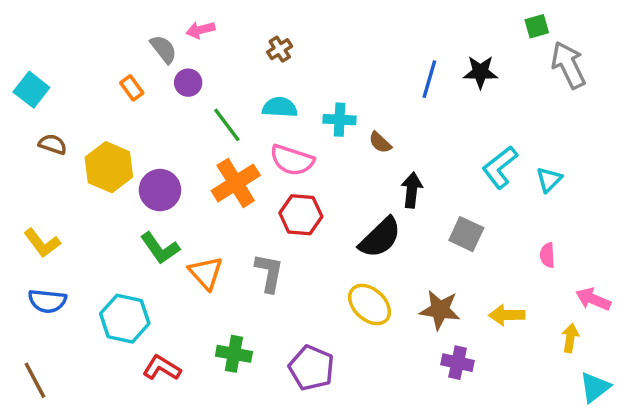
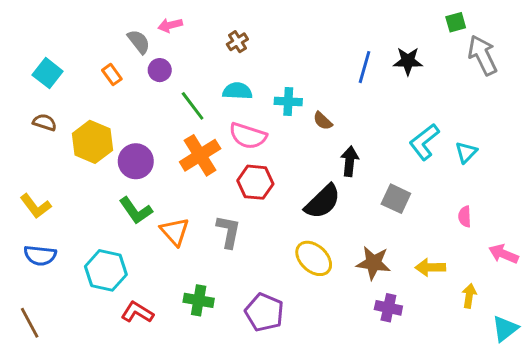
cyan square: (31, 90) -> (48, 73), moved
yellow arrow: (570, 338) -> (469, 296), moved

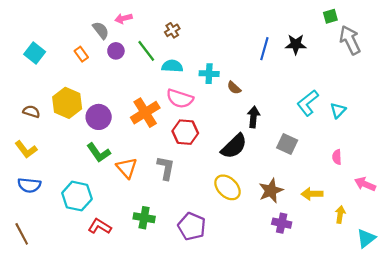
green line: (193, 106) -> (146, 51), moved
brown semicircle: (45, 122) -> (31, 112), moved
brown star: (373, 263) -> (271, 191), turned -30

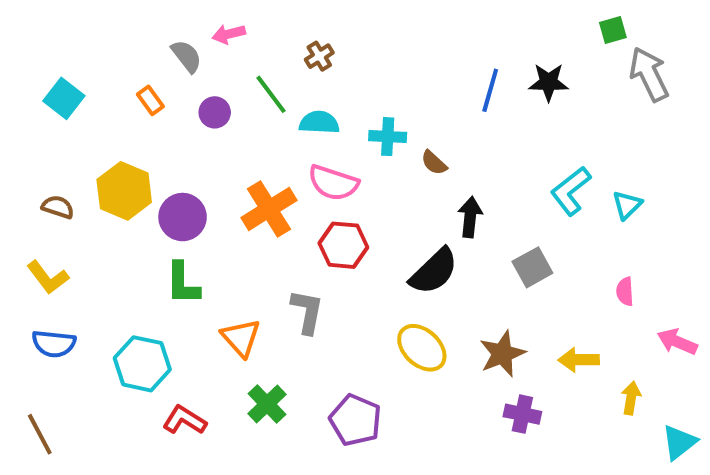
purple circle: (116, 51) -> (215, 112), moved
gray square: (287, 144) -> (532, 267), turned 36
green L-shape: (99, 153) -> (183, 283), turned 35
orange triangle: (127, 168) -> (241, 338), moved
green cross: (144, 218) -> (267, 404), turned 36

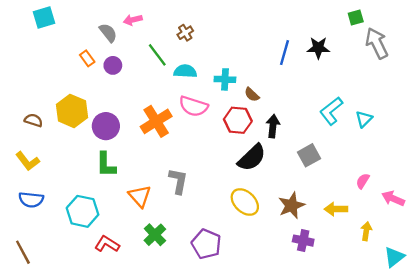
cyan square: (64, 98) -> (44, 18), moved, turned 35
purple circle: (215, 112) -> (113, 65), moved
red hexagon: (343, 245) -> (238, 120), moved
pink semicircle: (625, 291) -> (363, 181), moved, turned 35

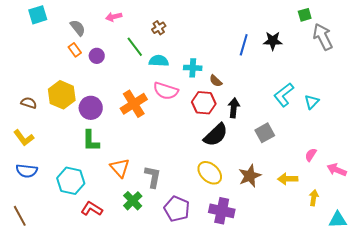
gray semicircle: (108, 33) -> (78, 28), moved
gray L-shape: (178, 181) -> (153, 177), moved
purple cross: (303, 241) -> (222, 211), moved, size x1.4
cyan triangle: (394, 257) -> (338, 220), turned 36

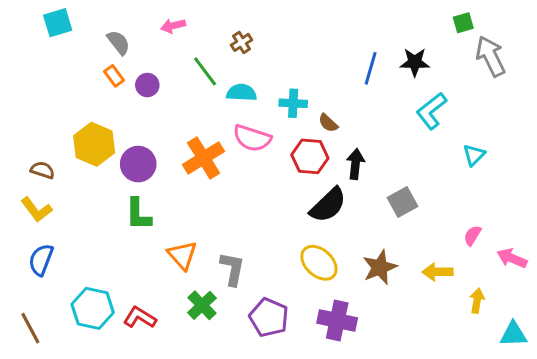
cyan L-shape: (284, 95) -> (431, 111), moved
brown semicircle: (29, 103) -> (43, 170), moved
blue semicircle: (27, 171) -> (41, 260), turned 105
cyan hexagon: (71, 181) -> (93, 308), moved

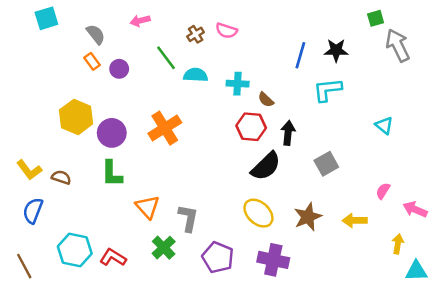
cyan L-shape: (431, 111) -> (328, 90), moved, turned 32
pink semicircle: (252, 138) -> (226, 31), moved, size x0.7
cyan triangle: (474, 155) -> (384, 126), turned -36
brown semicircle: (43, 170) -> (61, 177), moved
yellow arrow: (477, 301) -> (398, 244), moved

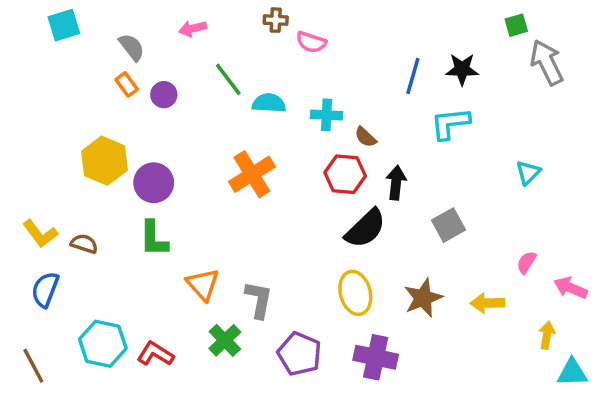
brown cross: (196, 34) -> (276, 20), moved, turned 35
cyan triangle: (384, 126) -> (528, 173), turned 36
orange cross: (165, 128) -> (252, 174), moved
yellow ellipse: (258, 213) -> (355, 293), turned 32

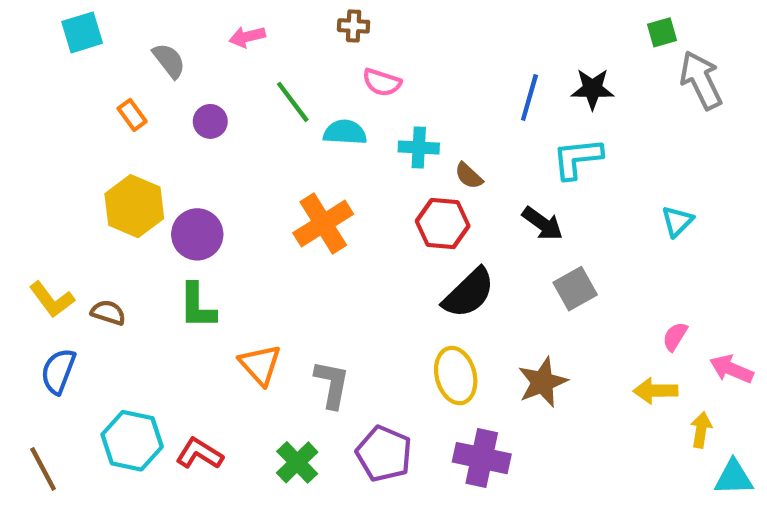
pink semicircle: (311, 42) -> (382, 82), moved
orange rectangle: (127, 84) -> (132, 115), moved
black arrow: (396, 183) -> (543, 224), moved, turned 120
yellow arrow: (487, 303) -> (655, 391), moved
green cross: (225, 340) -> (297, 462), moved

